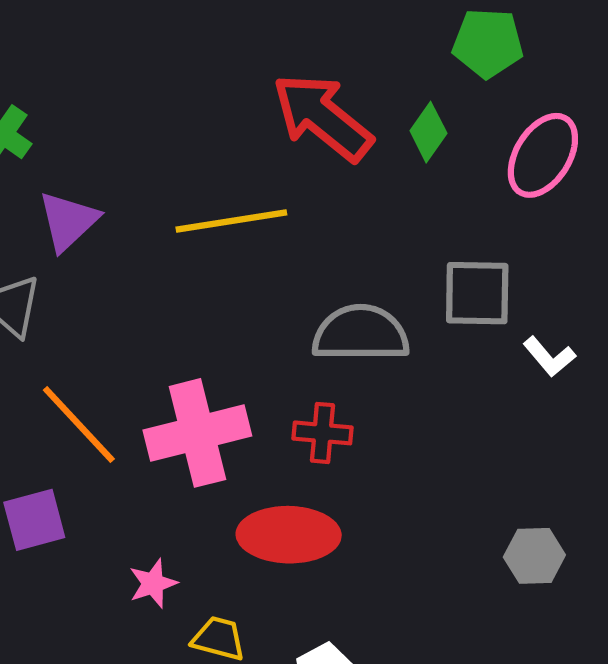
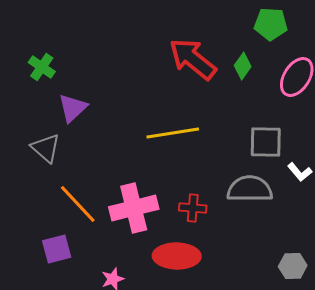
yellow line: (231, 221) -> (173, 133), moved
gray semicircle: (361, 333) -> (250, 189), moved

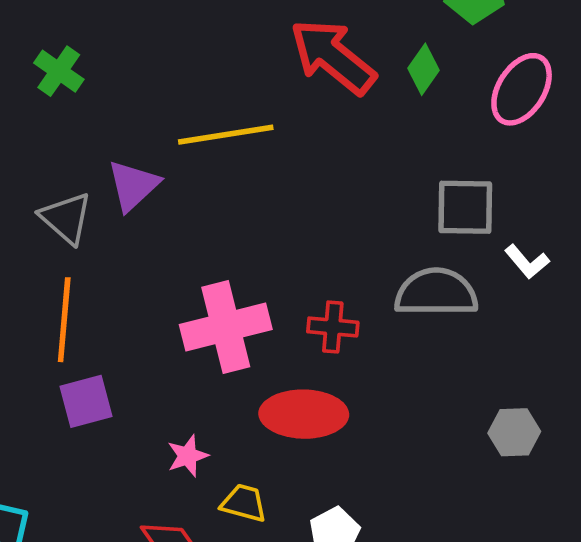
purple triangle: (73, 108) -> (133, 185), moved
yellow line: (173, 133) -> (226, 135), moved
orange line: (78, 204) -> (64, 320), moved, turned 48

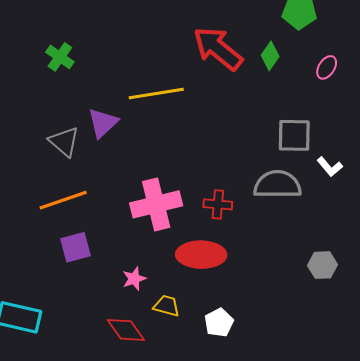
pink ellipse: (522, 89) -> (327, 67), size x0.6
orange line: (64, 320) -> (63, 200), turned 66

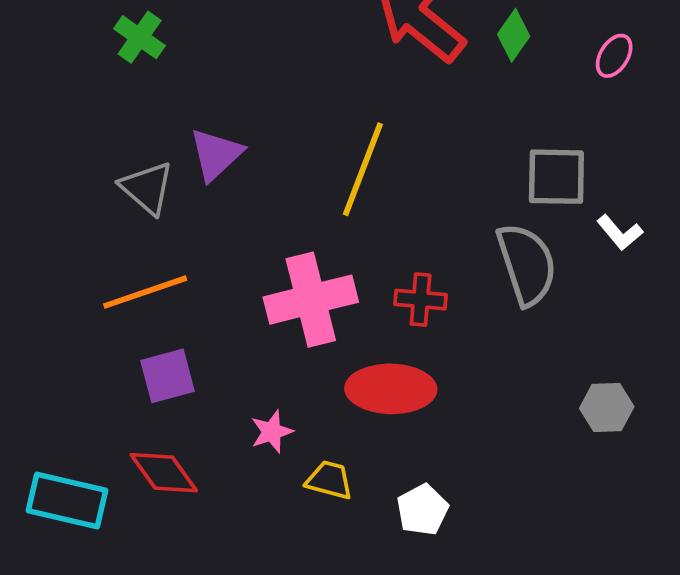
yellow line: (156, 94) -> (363, 169), moved, turned -60
gray semicircle: (277, 185) -> (527, 264), turned 72
red diamond: (126, 330) -> (164, 473), moved

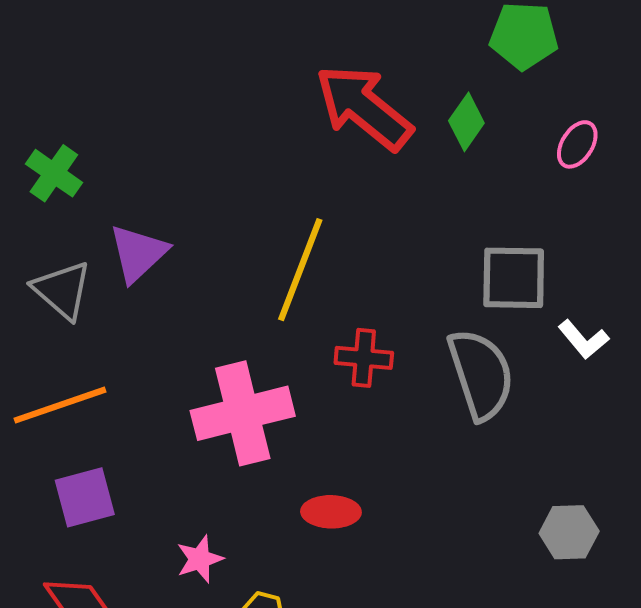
green cross: (140, 37) -> (54, 173), moved
red cross: (421, 300) -> (364, 358), moved
red ellipse: (391, 389) -> (331, 512), size x0.6

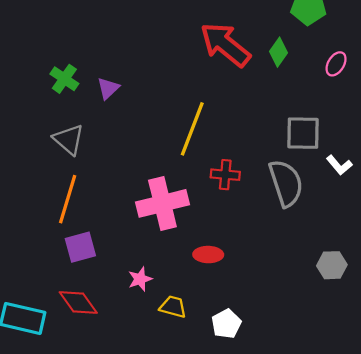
purple triangle: (138, 253) -> (108, 88), moved, size x0.7
orange line: (60, 405) -> (68, 199), turned -54

